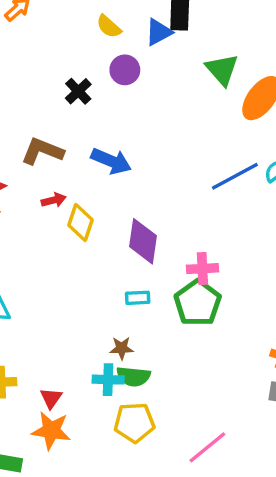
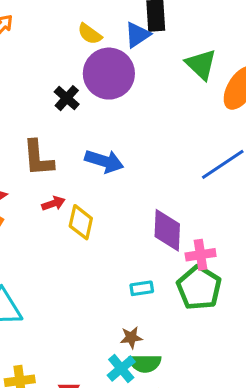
purple circle: (125, 70) -> (109, 74), size x1.8
brown L-shape: (42, 151) -> (38, 158), turned -111
purple diamond: (143, 241) -> (167, 230), moved
cyan cross: (108, 380) -> (121, 369), turned -36

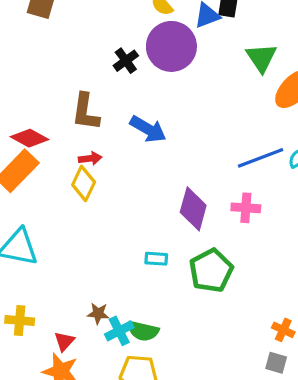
yellow diamond: (81, 222) -> (84, 183), moved
pink cross: (201, 255) -> (246, 208), moved
brown star: (131, 337) -> (98, 313), moved

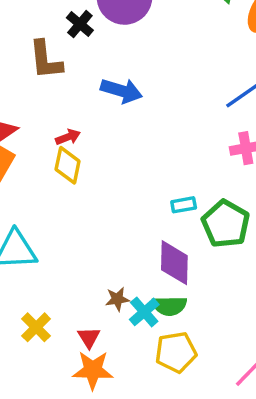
brown L-shape: (86, 112) -> (46, 60), moved
purple diamond: (193, 209) -> (174, 263), moved
cyan rectangle: (156, 259) -> (184, 205), moved
yellow cross: (20, 321) -> (36, 327), turned -36

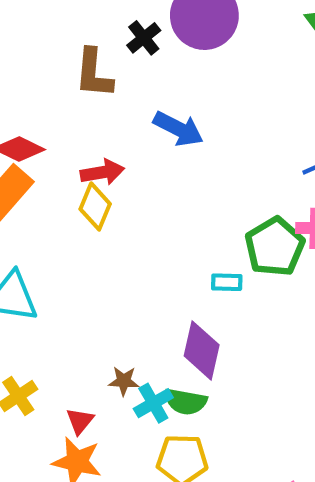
red arrow: (68, 137) -> (102, 172), size x1.4
green pentagon: (226, 224) -> (275, 247), moved

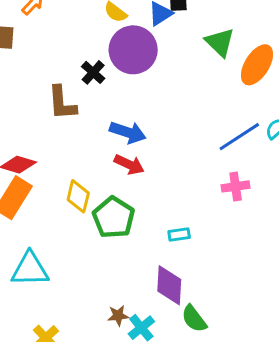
red arrow: (102, 172) -> (129, 164), moved, turned 44
green pentagon: (275, 247) -> (114, 218), moved
green semicircle: (186, 402) -> (194, 319), moved, turned 52

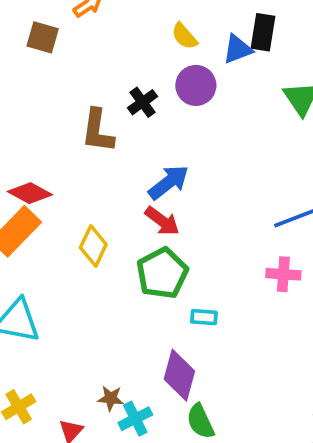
purple circle: (133, 50) -> (196, 85), size x0.7
blue arrow: (128, 132) -> (169, 182), turned -68
green pentagon: (114, 218) -> (162, 273), moved

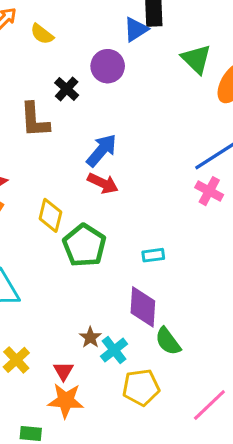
yellow semicircle: (184, 36) -> (42, 34), moved
green pentagon: (162, 273) -> (84, 245), moved
pink cross: (283, 274) -> (209, 191), moved, turned 36
brown star: (111, 398) -> (90, 337), turned -30

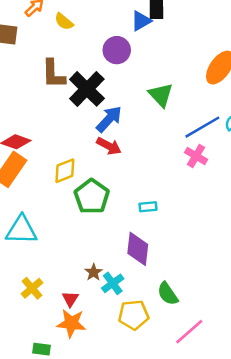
green triangle: (196, 59) -> (161, 95), moved
black cross: (67, 89) -> (87, 89), moved, size x1.8
brown L-shape: (35, 120) -> (53, 74), moved
yellow diamond: (50, 215) -> (65, 171), turned 52
green semicircle: (168, 341) -> (168, 294), moved

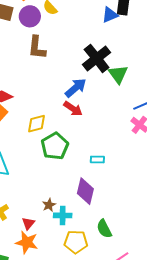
purple circle: (117, 50) -> (30, 16), moved
black cross: (87, 89) -> (97, 58), moved
cyan cross: (113, 283) -> (63, 215), turned 30

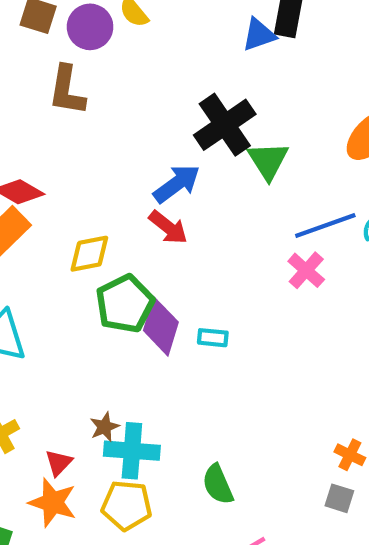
brown L-shape: (37, 48) -> (67, 90), moved
purple diamond: (85, 191) -> (161, 326), moved
cyan cross: (63, 215) -> (132, 451), size x1.4
yellow pentagon: (76, 242) -> (127, 505), moved

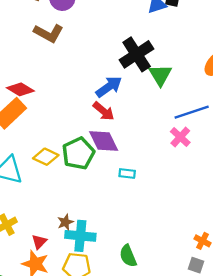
brown L-shape: (67, 90) -> (49, 33), turned -72
yellow diamond: (89, 254) -> (46, 157), moved, turned 35
purple diamond: (161, 326) -> (104, 141), moved, turned -44

